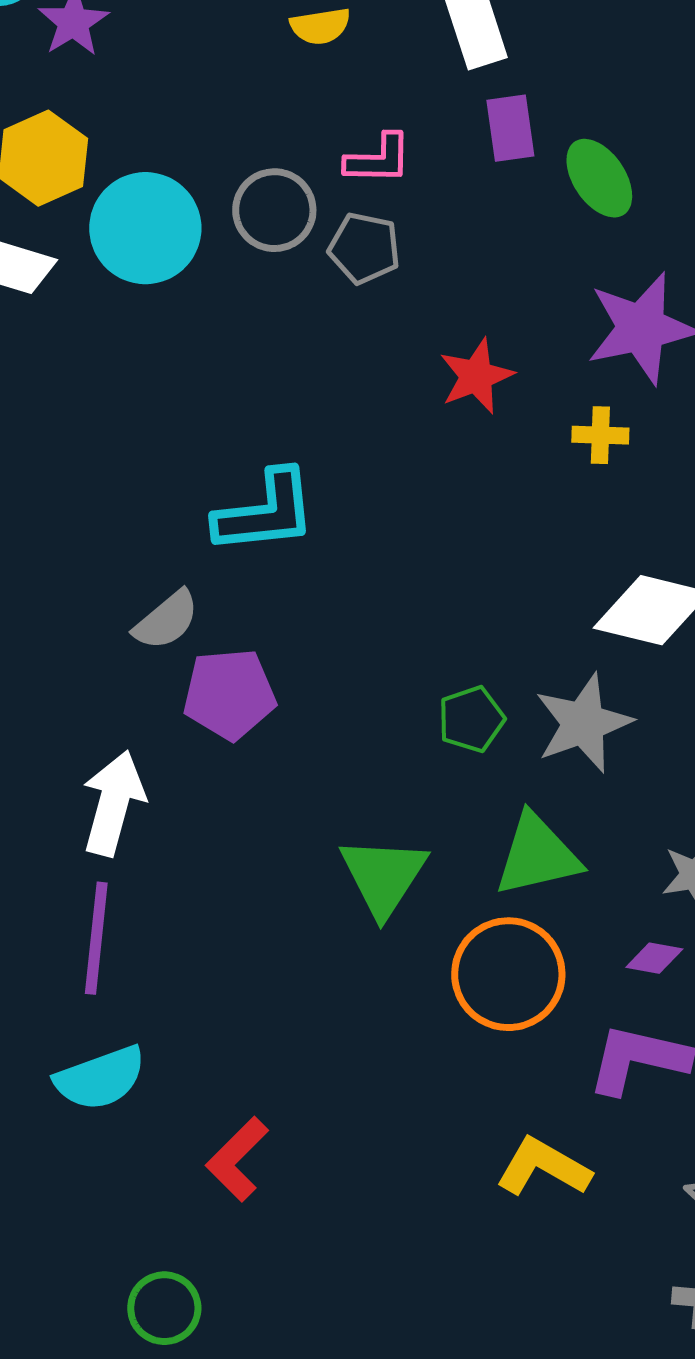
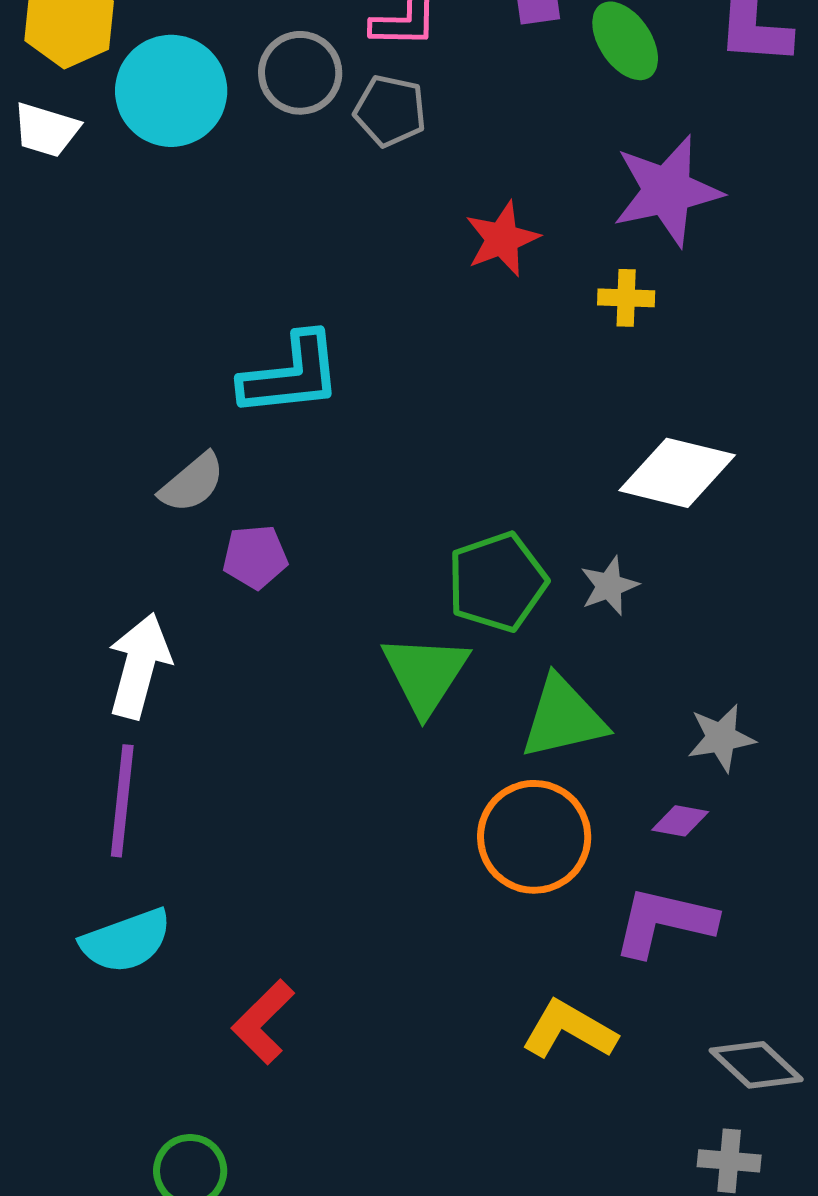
purple pentagon: (229, 694) -> (255, 557), size x0.7
green pentagon: (471, 719) -> (497, 582), size x1.5
gray star: (583, 723) -> (609, 586), size x0.6
green triangle: (383, 876) -> (425, 674), moved

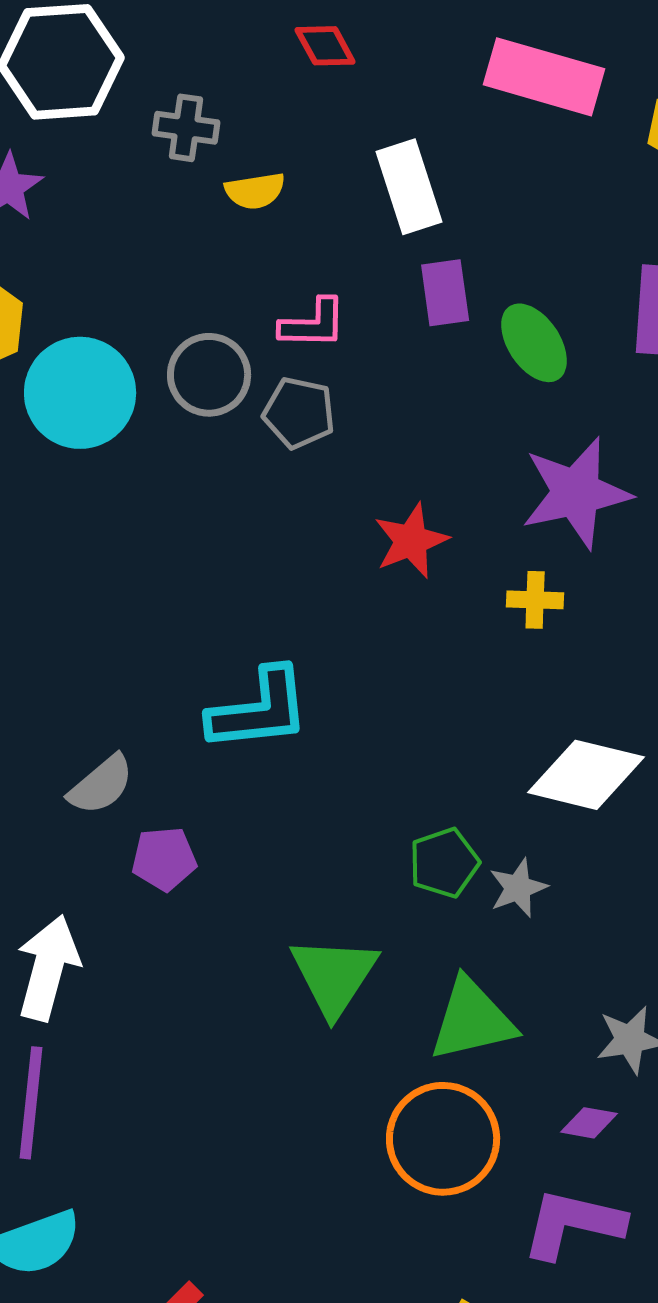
cyan L-shape: (291, 375) -> (259, 710), moved
green pentagon: (497, 582) -> (444, 863), moved, size x0.7

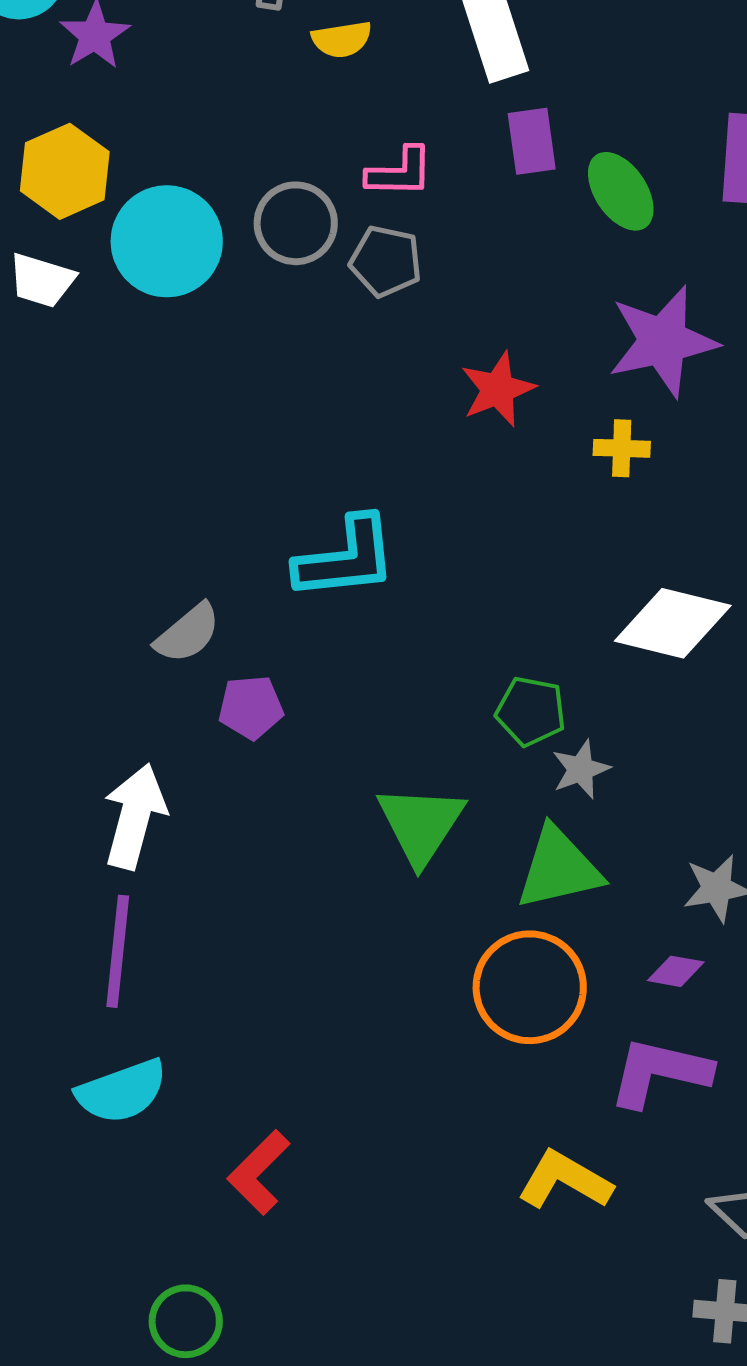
green pentagon: (444, 863) -> (531, 711), turned 30
gray star: (518, 888) -> (581, 769), moved

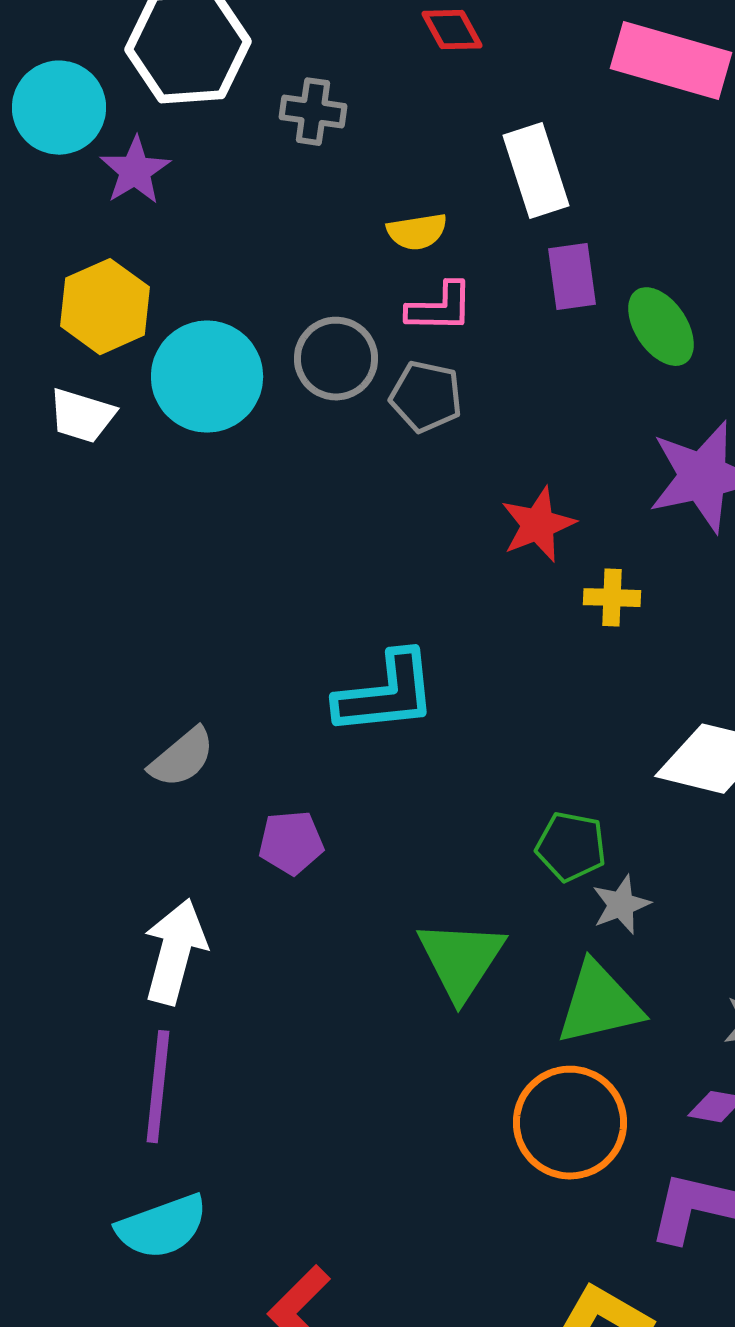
yellow semicircle: (342, 39) -> (417, 232), moved
yellow cross: (622, 448) -> (612, 598), moved
gray semicircle: (188, 633) -> (182, 758), moved

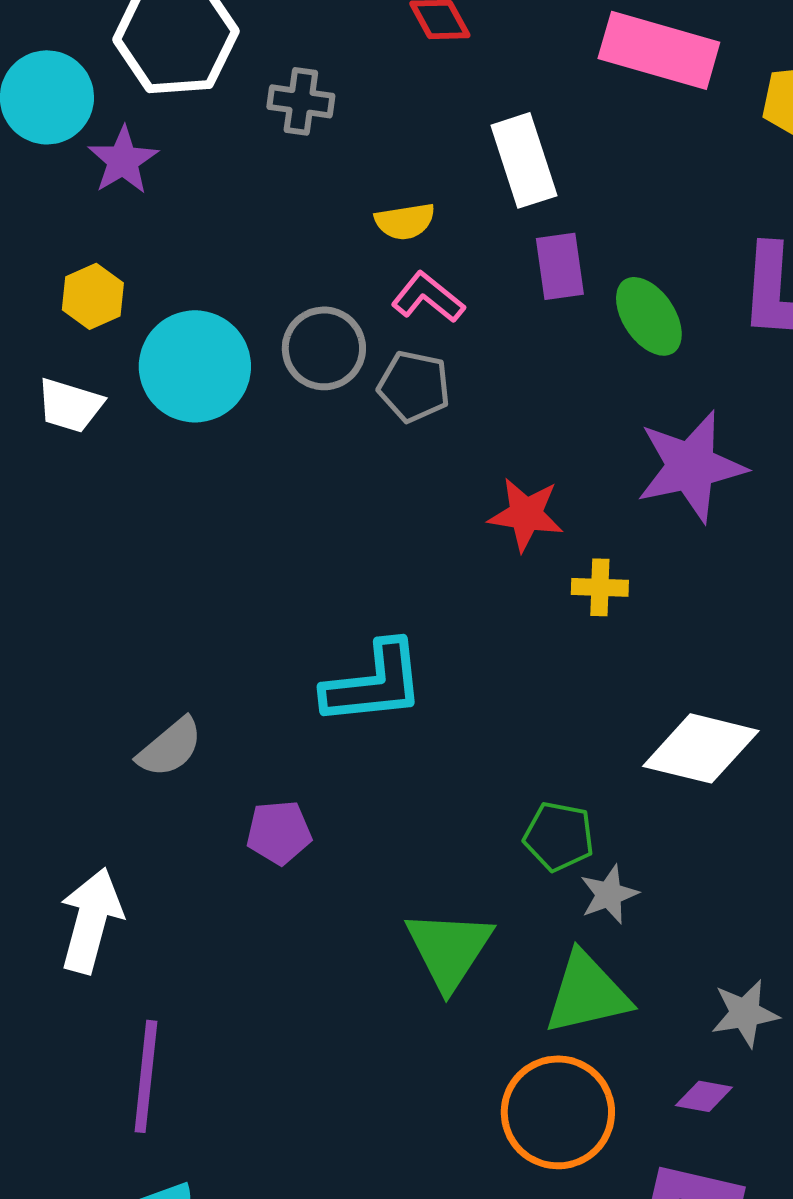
yellow hexagon: (105, 307) -> (93, 296), size x0.7
pink L-shape: (440, 308) -> (428, 297), turned -142
red star: (538, 525) -> (526, 514), turned 30
white arrow: (175, 952) -> (91, 920), moved

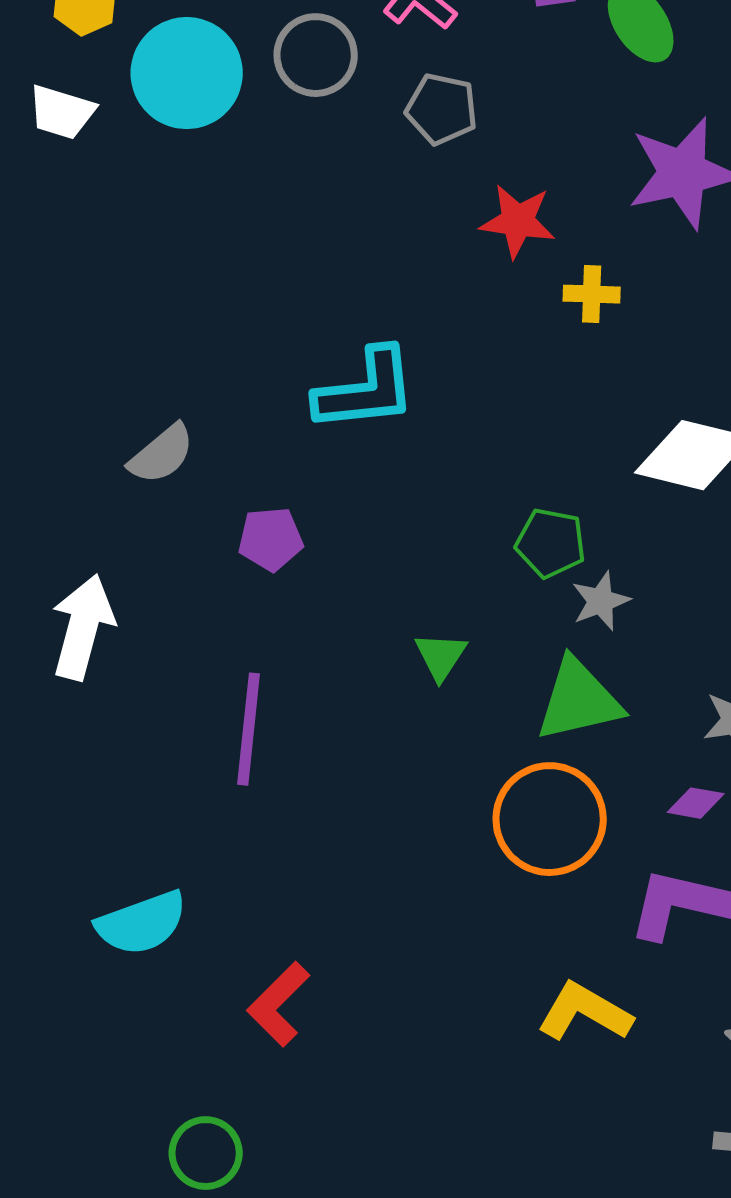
gray pentagon: (414, 386) -> (442, 109), moved
green triangle: (449, 949) -> (441, 656), size x0.6
purple line: (146, 1076) -> (249, 729), moved

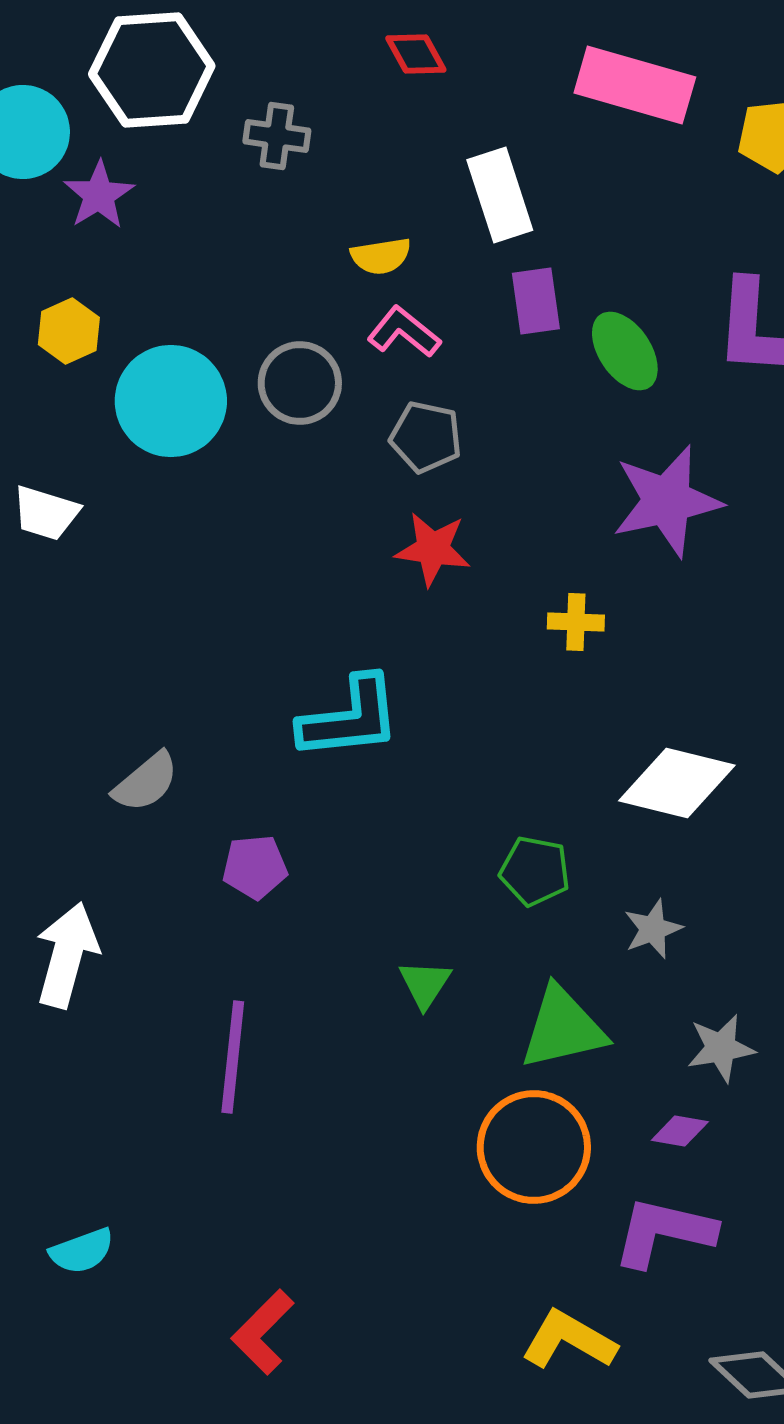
white trapezoid: (62, 112) -> (46, 513), moved
red star: (518, 221) -> (433, 549), moved
gray star: (601, 601) -> (653, 929), moved
cyan semicircle: (142, 923) -> (82, 1251), moved, size x0.7

